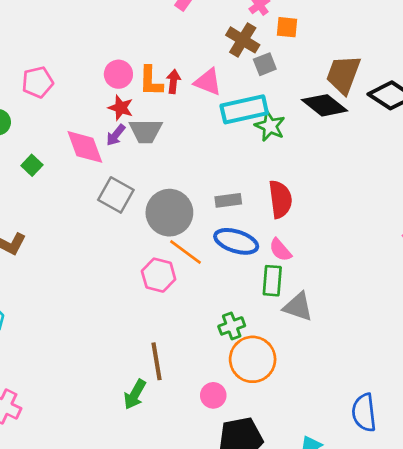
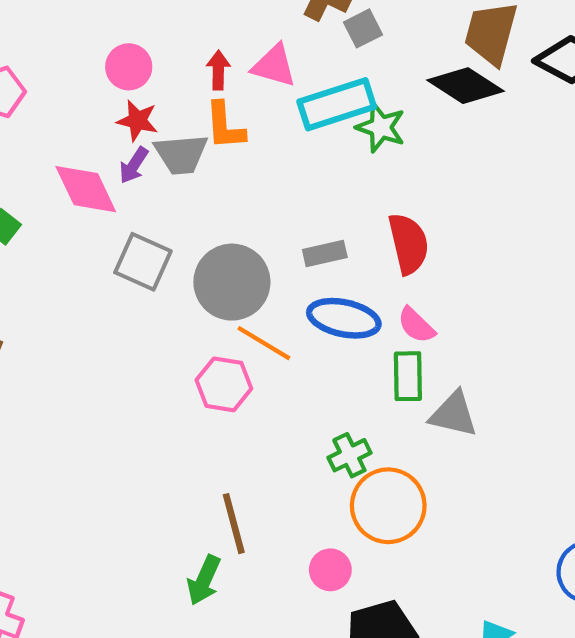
orange L-shape: (151, 81) -> (225, 126), moved

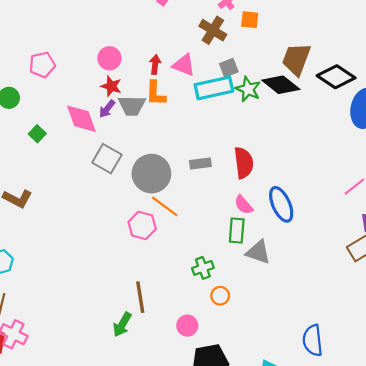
gray square: (363, 28) -> (229, 68), moved
green star: (381, 127) -> (248, 89), moved
blue ellipse: (344, 318) -> (281, 204), moved, turned 48
orange circle: (388, 506) -> (220, 296), size x0.5

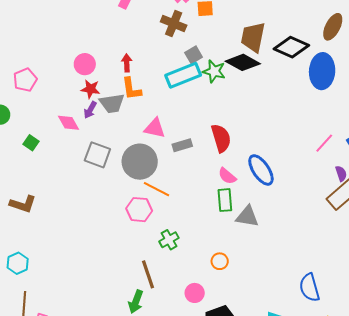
pink triangle: (184, 65) -> (155, 128), moved
pink diamond: (81, 119) -> (68, 123), size x0.7
green cross: (203, 268) -> (169, 240), moved

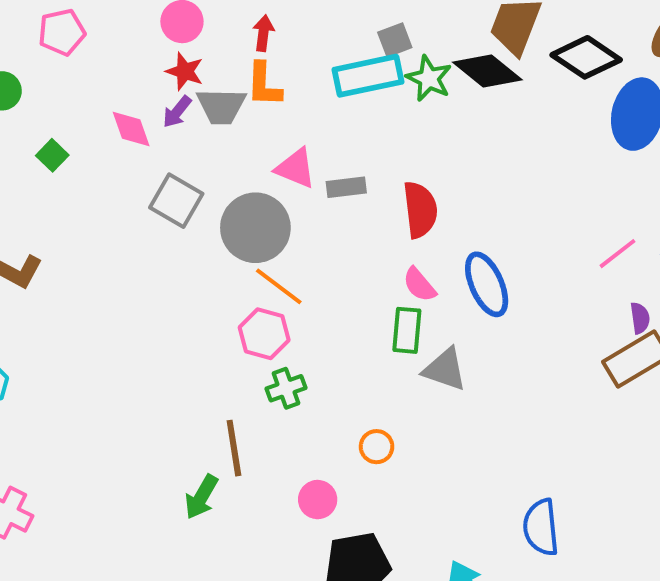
gray rectangle: (182, 145) -> (346, 187), moved
pink hexagon: (139, 210) -> (264, 334), moved

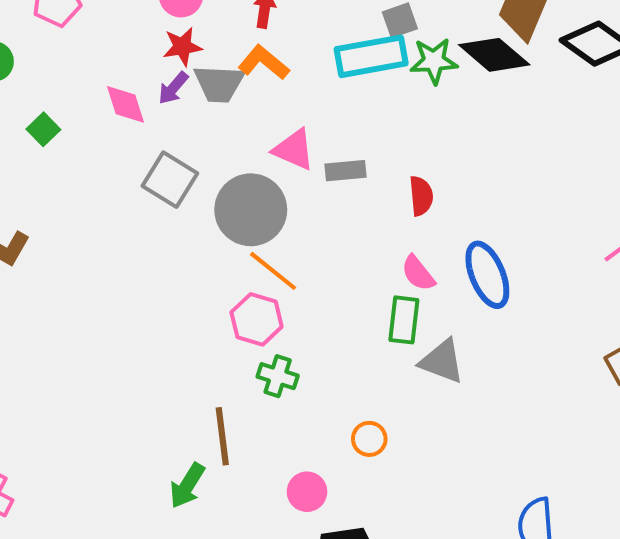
red star: (185, 71) -> (182, 47), turned -30
green star: (429, 78) -> (434, 61), turned -30
orange L-shape: (264, 85) -> (264, 63), turned 126
red semicircle: (420, 210) -> (421, 196), size x0.7
green cross: (286, 388) -> (278, 376), turned 36

